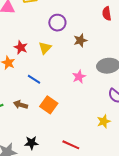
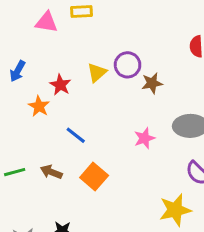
purple circle: (57, 23) -> (128, 65), moved
yellow triangle: (45, 48) -> (97, 73), moved
yellow star: (104, 121) -> (175, 210), size x1.5

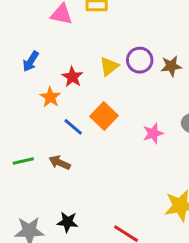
brown star: (152, 83) -> (171, 66), moved
blue line: (76, 135) -> (73, 127), moved
orange square: (94, 177) -> (104, 116), moved

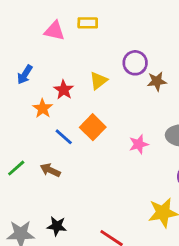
purple circle: (140, 60) -> (135, 63), moved
green line: (23, 161) -> (16, 168), turned -30

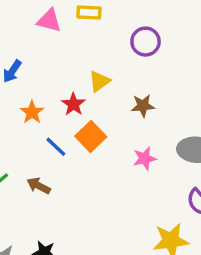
purple circle: (135, 63) -> (146, 42), moved
brown star: (157, 81) -> (143, 106), moved
red star: (64, 90) -> (73, 104), moved

